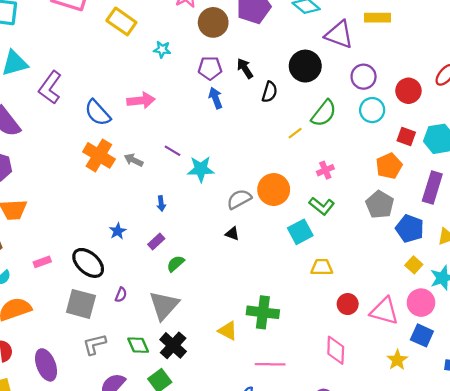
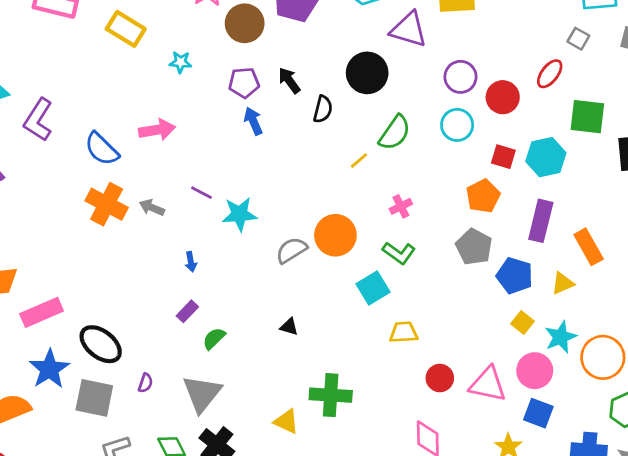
purple circle: (364, 77) -> (460, 77), moved
blue star: (118, 231) -> (49, 369), moved, size x1.8
black triangle: (232, 234) -> (289, 327), moved
pink rectangle: (42, 262) -> (42, 312), moved, size x1.8

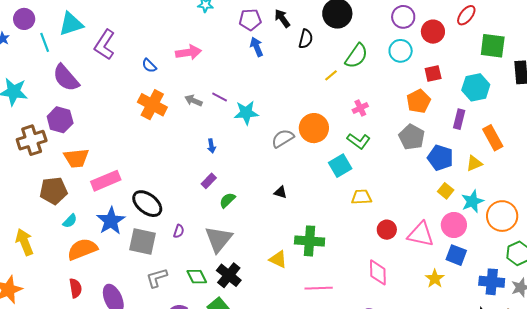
blue semicircle: (102, 149) -> (149, 66), size x0.6
red square: (503, 157) -> (433, 74), turned -30
cyan hexagon: (546, 157) -> (476, 87), moved
gray arrow: (152, 208) -> (193, 101), moved
purple rectangle: (541, 221) -> (459, 119), size x0.7

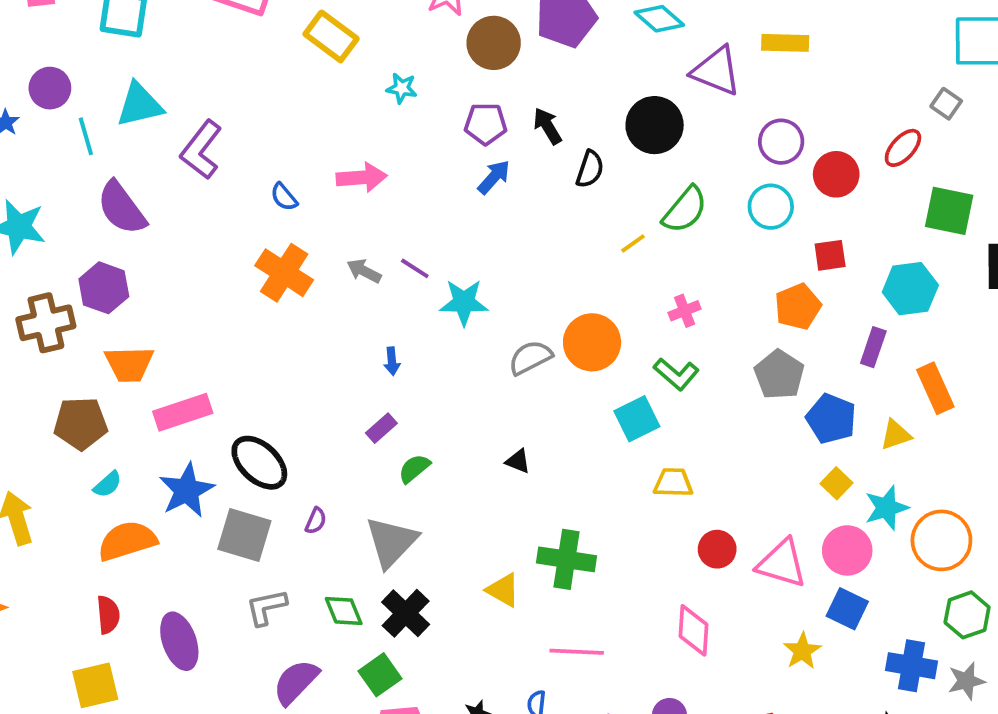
blue arrow: (257, 47) -> (494, 177), turned 60

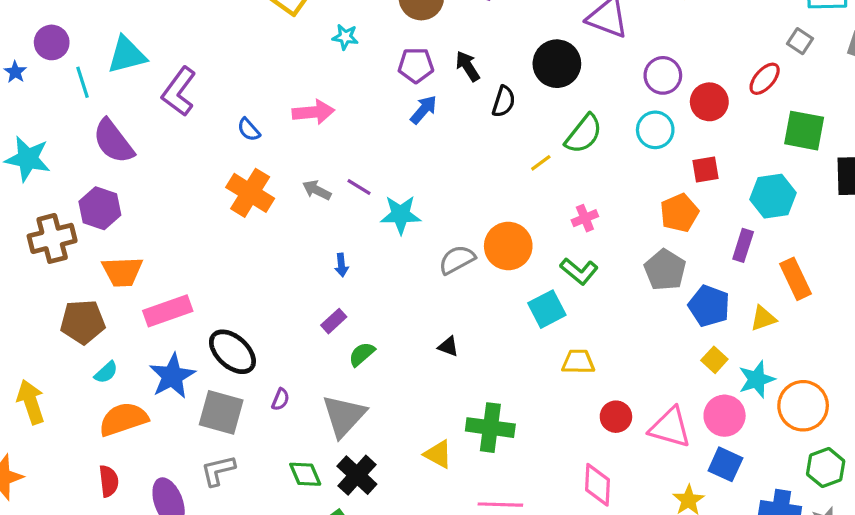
gray L-shape: (266, 607) -> (218, 470), moved

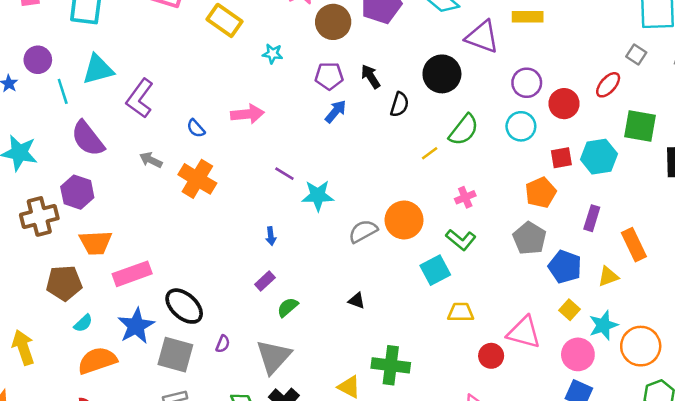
gray arrow: (317, 190) -> (151, 160), moved
cyan hexagon: (773, 196) -> (599, 157), moved
pink triangle: (670, 427) -> (524, 332), moved

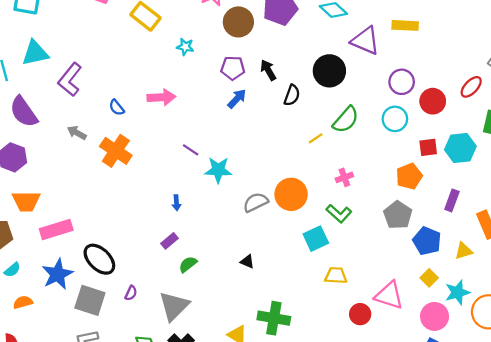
orange semicircle: (97, 361) -> (23, 302), size x0.6

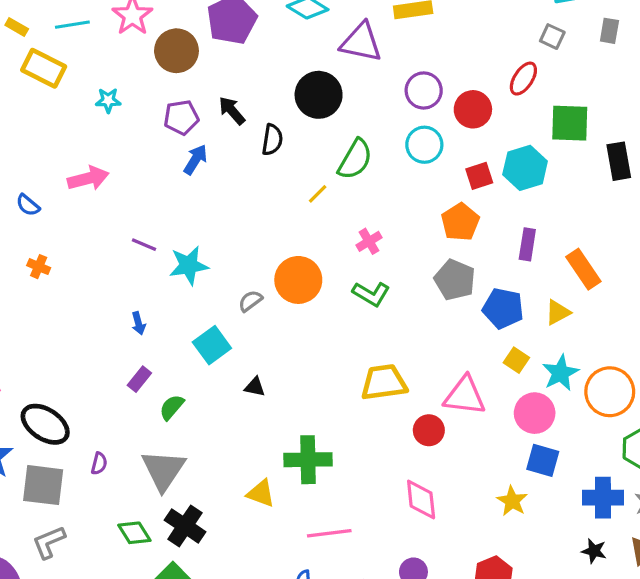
orange cross: (116, 151) -> (39, 267), size x0.5
gray semicircle: (256, 202) -> (250, 301), size x0.7
cyan square: (316, 239) -> (212, 345), moved
yellow trapezoid: (336, 276) -> (384, 382), size x1.4

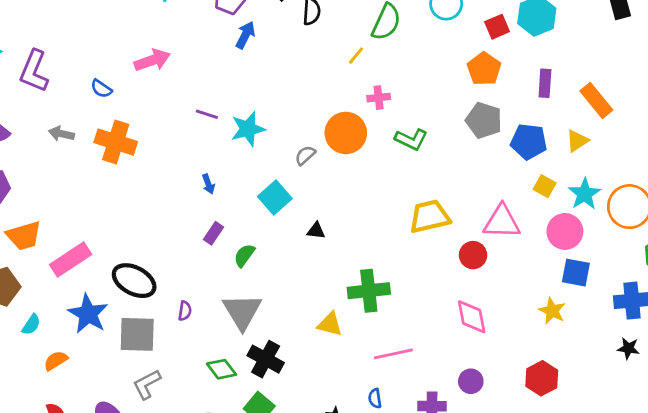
pink cross: (369, 241) -> (379, 98), moved, turned 30
orange cross: (39, 267) -> (116, 142), size x2.0

